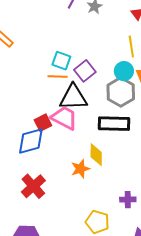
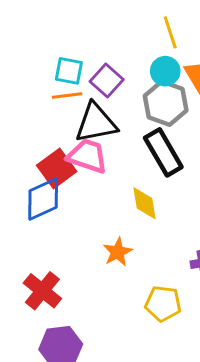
red square: (43, 123) -> (57, 168), size x1.4
black rectangle: (114, 124) -> (163, 152), turned 68
orange star: (80, 169) -> (118, 252), moved
red cross: (33, 186) -> (42, 291), moved

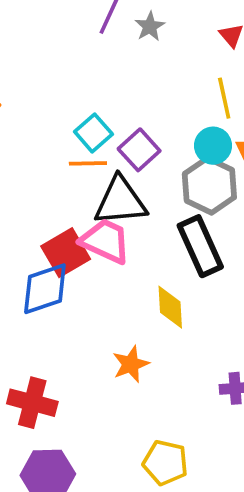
cyan square: (69, 71) -> (93, 133), turned 32
red cross: (42, 291) -> (32, 403), turned -30
yellow pentagon: (163, 304) -> (165, 463), moved

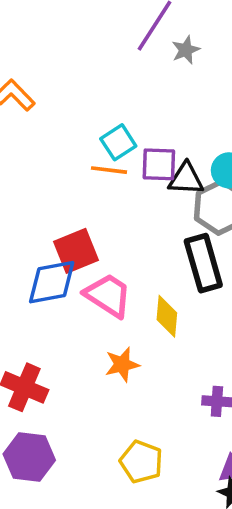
purple square: (139, 150) -> (159, 164), turned 36
black triangle: (120, 201) -> (186, 179), moved, size x0.7
pink trapezoid: (105, 241) -> (108, 295), moved

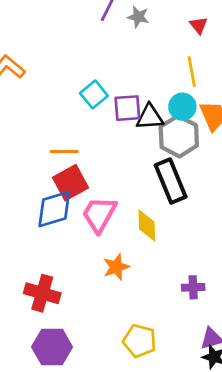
gray star: (186, 50) -> (138, 17), turned -30
orange line: (109, 170) -> (64, 151), moved
pink trapezoid: (108, 295) -> (99, 214), turned -87

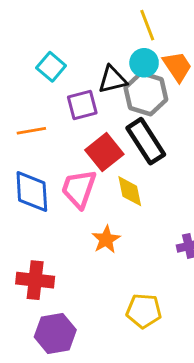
purple square: (127, 108) -> (82, 105), moved
red square: (70, 183) -> (104, 152), moved
blue diamond: (54, 209) -> (32, 192), turned -66

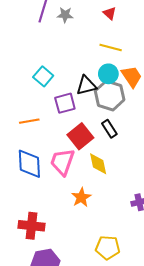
yellow line: (147, 25) -> (111, 47), turned -55
black rectangle: (146, 141) -> (109, 129), size x0.6

